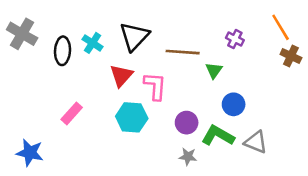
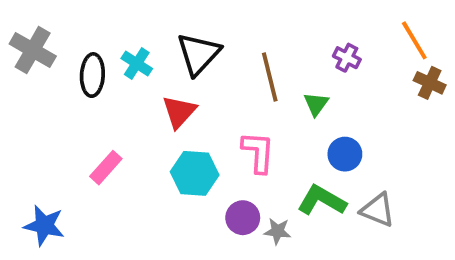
brown line: (183, 52) -> (270, 77), turned 72
pink L-shape: (155, 86) -> (258, 152), moved
purple circle: (187, 123) -> (243, 218), moved

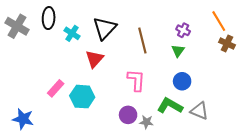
black ellipse: (92, 75) -> (49, 18), moved
green triangle: (316, 104) -> (178, 51), moved
cyan hexagon: (195, 173) -> (82, 97), moved

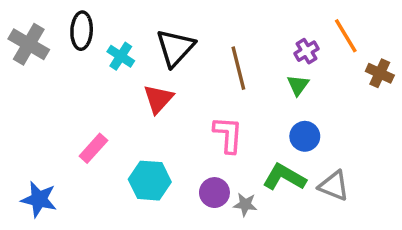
orange line: (219, 21) -> (346, 36), moved
purple cross: (183, 30) -> (307, 51), turned 32
cyan hexagon: (82, 97) -> (150, 181), moved

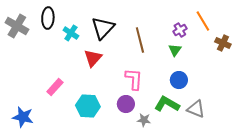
purple circle: (214, 193) -> (126, 104), moved

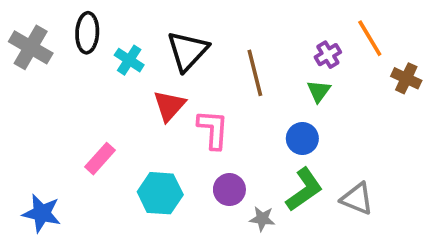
pink L-shape: (134, 79) -> (213, 129), moved
blue circle: (179, 80) -> (302, 138), moved
green L-shape: (167, 104) -> (304, 190), turned 115

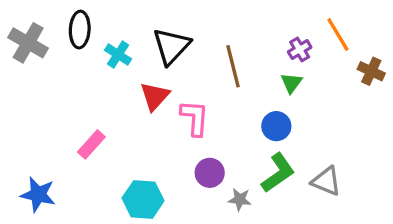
cyan hexagon: (160, 193) -> (143, 199), moved

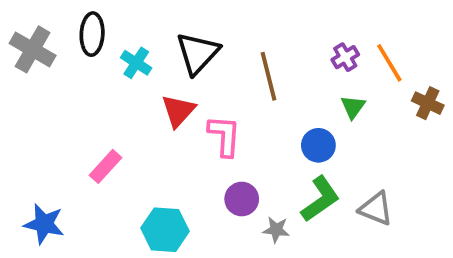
orange line: (338, 35) -> (389, 63), moved
brown cross: (371, 71) -> (428, 103), moved
green triangle: (291, 83) -> (353, 107), moved

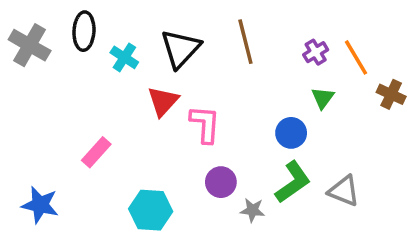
brown line: (269, 76) -> (245, 42), moved

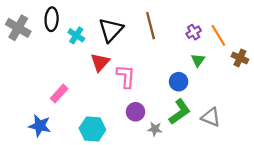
blue star: (40, 205) -> (40, 126), moved

